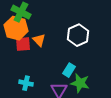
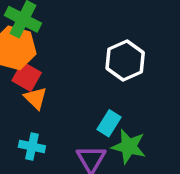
orange triangle: (39, 40) -> (36, 98), moved
red square: (23, 44) -> (27, 77), turned 35

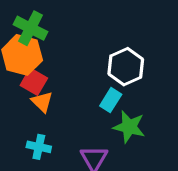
cyan rectangle: (109, 123) -> (111, 100), moved
green star: (129, 147) -> (129, 127), moved

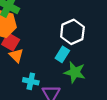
cyan cross: (39, 147) -> (31, 81), moved

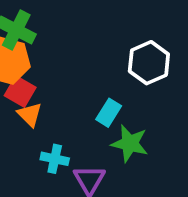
white hexagon: (72, 32) -> (149, 63), moved

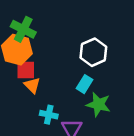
white hexagon: (149, 63) -> (93, 52), moved
red square: (20, 92) -> (26, 70), turned -30

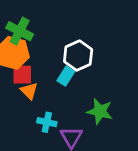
white hexagon: (93, 52) -> (78, 56), moved
cyan rectangle: (84, 84) -> (66, 76), moved

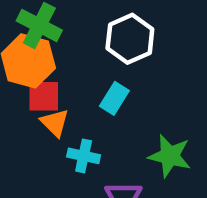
white hexagon: (78, 56) -> (130, 39), moved
cyan cross: (47, 122) -> (84, 156), moved

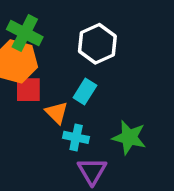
orange triangle: (55, 123) -> (57, 113), moved
cyan cross: (84, 156) -> (76, 137), moved

